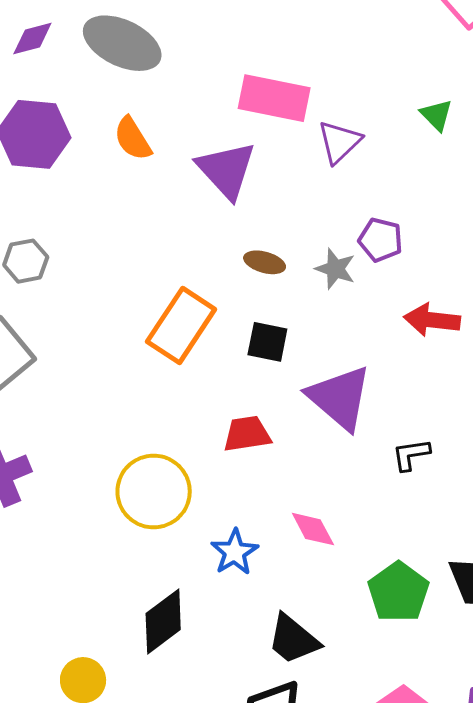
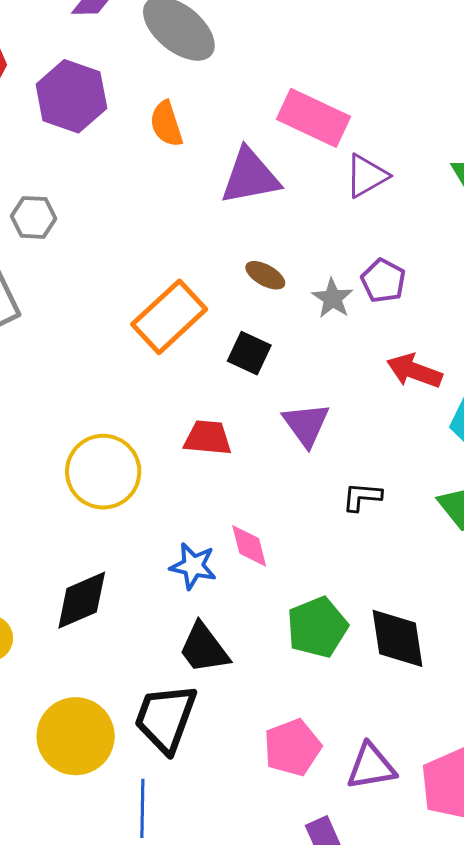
purple triangle: (226, 170) -> (250, 176), turned 48
purple triangle: (340, 398) -> (306, 424), size x0.7
blue star: (235, 552) -> (193, 566), moved, turned 30

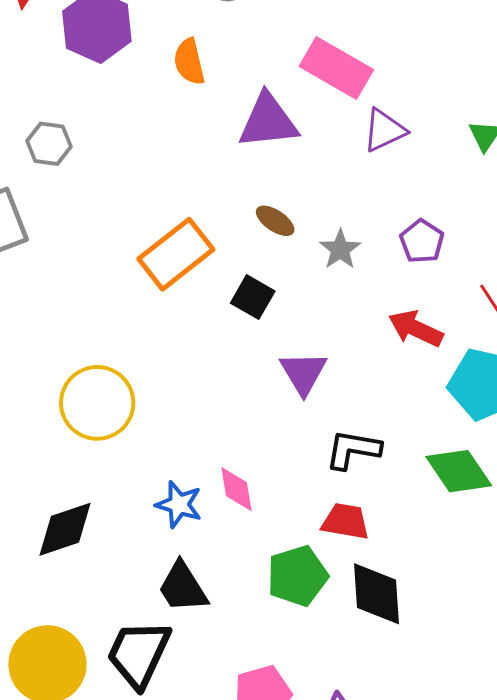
purple pentagon: (383, 281) -> (422, 241), moved
red trapezoid: (208, 438) -> (345, 521), moved
black L-shape: (362, 497) -> (353, 450), size x1.4

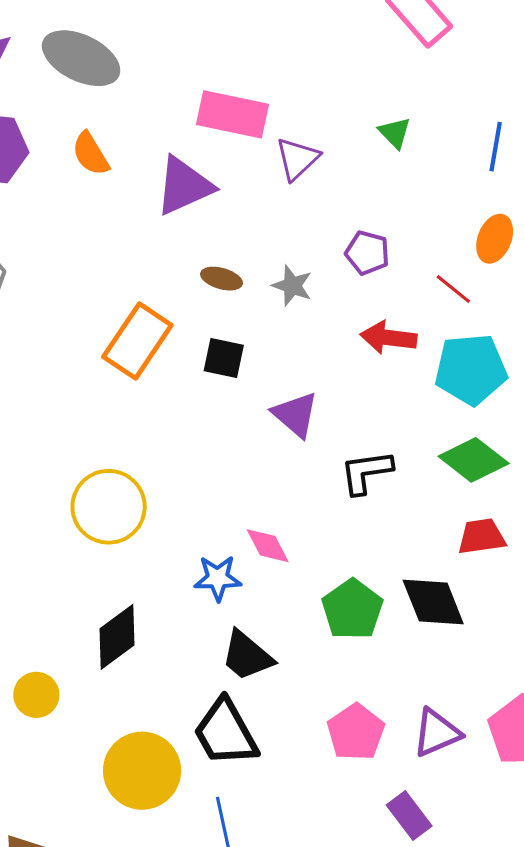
red trapezoid: (345, 521) -> (481, 537), moved
black trapezoid: (139, 654) -> (226, 733), turned -36

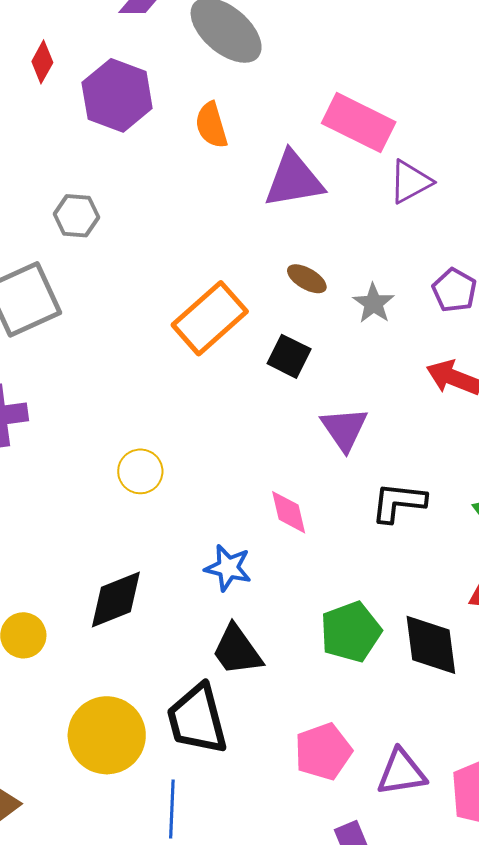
yellow circle: (109, 507) -> (140, 471), size x0.6
pink diamond: (268, 546) -> (289, 512), moved

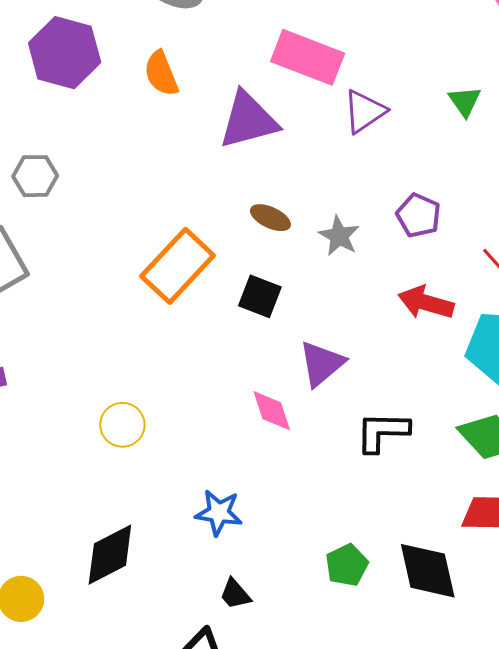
purple triangle: (344, 429) -> (322, 364), turned 30
pink diamond: (289, 512) -> (272, 411), moved
green pentagon: (351, 632) -> (347, 565), size x0.7
black trapezoid: (237, 650) -> (235, 594), size x0.6

